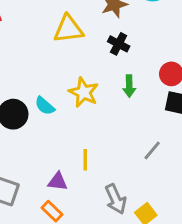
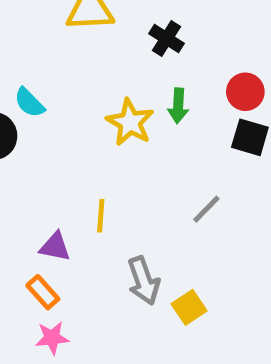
yellow star: (84, 92) -> (130, 122), moved
cyan semicircle: (45, 106) -> (29, 103), moved

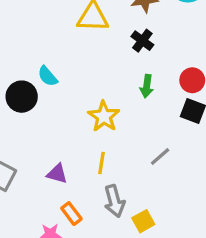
yellow star: (130, 122) -> (104, 116), moved
yellow line: (101, 216) -> (102, 163), moved
orange rectangle: (43, 292) -> (71, 214), moved

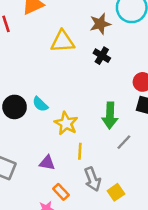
cyan semicircle: (48, 76) -> (40, 104), moved
green arrow: (147, 86) -> (110, 115), moved, size x1.5
yellow star: (104, 116) -> (66, 123), moved

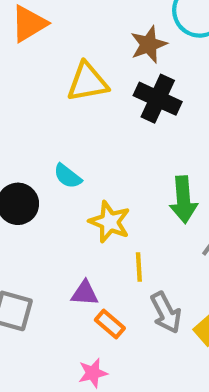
black cross: (102, 56) -> (158, 99), size x1.5
cyan semicircle: (40, 104) -> (68, 176), moved
orange rectangle: (61, 192) -> (110, 324), moved

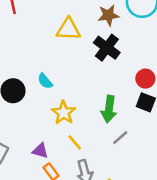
yellow line: (139, 267) -> (75, 142), turned -49

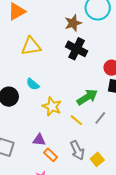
yellow triangle: (68, 29) -> (31, 46), moved
green arrow: (109, 109) -> (87, 97), turned -120
yellow line: (75, 142) -> (76, 120), moved

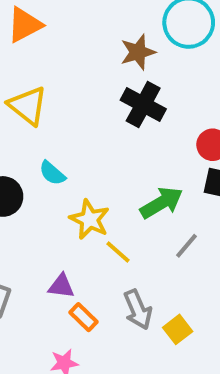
yellow triangle: (31, 46) -> (28, 106), moved, turned 45
yellow line: (76, 120) -> (118, 252), moved

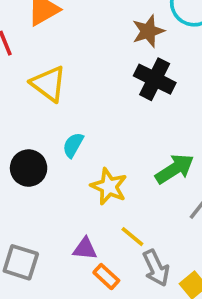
cyan semicircle: (52, 173) -> (73, 145), turned 80
yellow line: (118, 252) -> (132, 237), moved

